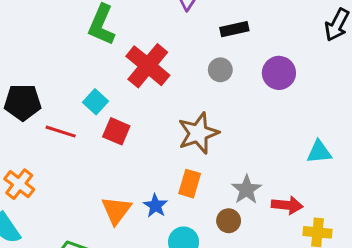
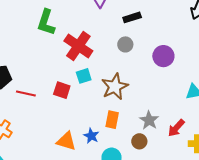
purple circle: (279, 73) -> (163, 56), moved
cyan square: (95, 102) -> (84, 76), moved, turned 35
red arrow: (287, 205) -> (176, 128), turned 132
orange triangle: (116, 210) -> (66, 141), turned -45

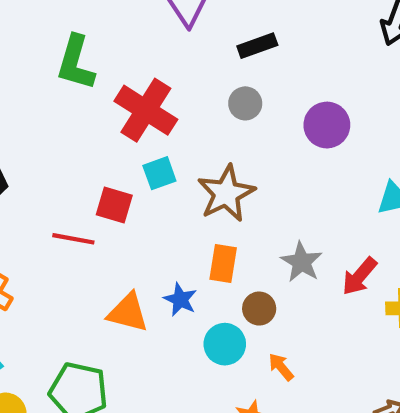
red line: (26, 94) -> (73, 239), moved
brown circle: (139, 141) -> (259, 309), moved

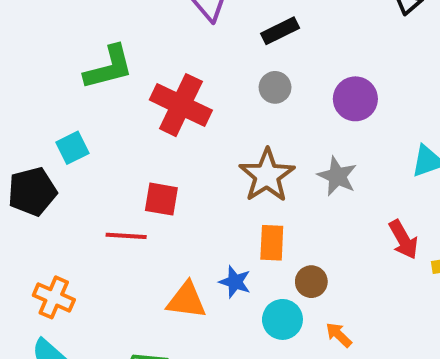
green L-shape: (76, 63) -> (109, 67), turned -114
cyan square: (159, 173) -> (72, 148), moved
gray star: (301, 262) -> (337, 176), moved
red arrow: (359, 276) -> (403, 240), turned -63

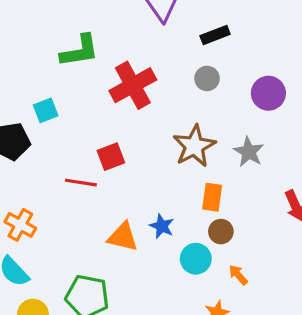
red cross: (181, 105) -> (133, 85), turned 30
red square: (161, 199) -> (111, 157), turned -36
orange rectangle: (272, 243) -> (212, 197), moved

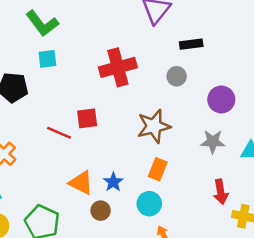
green L-shape: (80, 51) -> (42, 23), moved, turned 48
cyan square: (46, 110) -> (47, 59), moved
gray star: (249, 152) -> (213, 142), moved, turned 30
brown circle: (221, 232) -> (101, 211), moved
cyan circle: (196, 259) -> (149, 204), moved

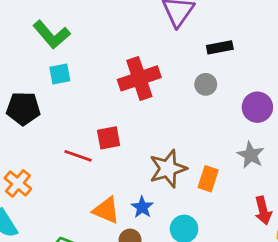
brown star: (154, 126) -> (168, 169), moved
gray star: (213, 142) -> (251, 155), turned 30
orange rectangle: (158, 169) -> (208, 179), moved

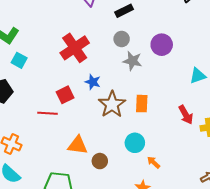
cyan square: (60, 74) -> (19, 60), turned -35
gray star: (251, 155) -> (132, 61), moved
blue star: (142, 207) -> (93, 82), moved

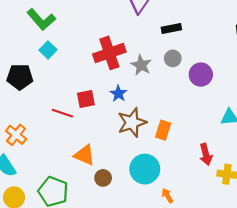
gray circle: (122, 39) -> (173, 58), moved
gray star: (132, 61) -> (141, 65), moved
cyan circle: (135, 143) -> (145, 169), size x1.4
orange arrow: (154, 162) -> (167, 196), moved

